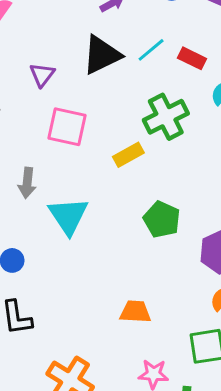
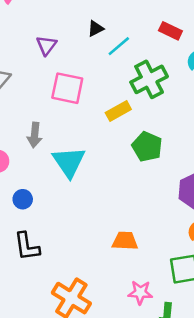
cyan line: (151, 50) -> (119, 46), moved
black triangle: (102, 55) -> (96, 29), size x0.5
green pentagon: (162, 219) -> (147, 147), moved

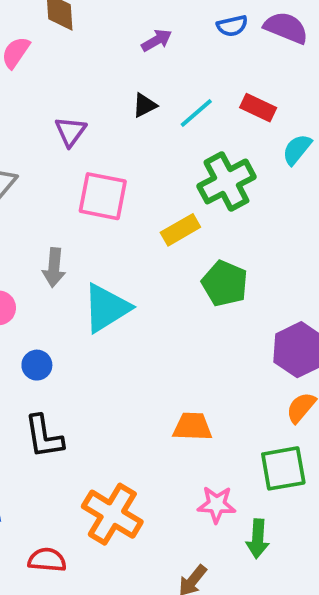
cyan line: (119, 46) -> (196, 113), moved
cyan triangle: (69, 162) -> (106, 308), turned 33

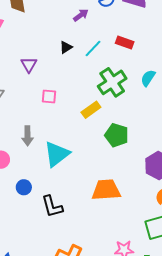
purple arrow: (157, 40) -> (81, 15), moved
cyan semicircle: (297, 149) -> (148, 78), moved
pink square: (103, 196) -> (49, 96), size x0.6
orange trapezoid: (192, 427) -> (106, 190), moved, size x1.4
black L-shape: (44, 437) -> (52, 206), moved

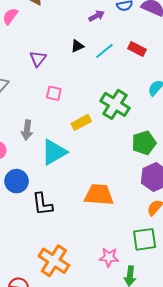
green cross: (112, 82) -> (115, 104), moved, turned -32
yellow rectangle: (91, 110) -> (81, 122), moved
green pentagon: (117, 135) -> (144, 143), moved, turned 30
blue circle: (24, 187) -> (17, 181), size x1.5

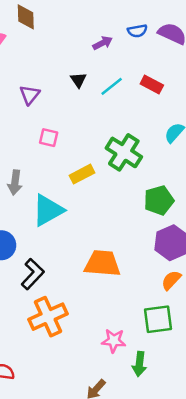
black triangle: (77, 46) -> (78, 80), turned -40
black L-shape: (42, 204) -> (33, 274), turned -130
orange cross: (54, 261) -> (48, 317), moved, turned 32

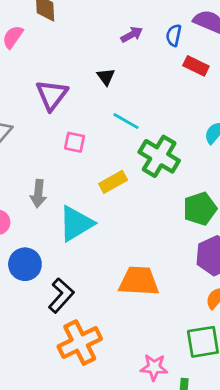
blue semicircle: (137, 31) -> (174, 35), moved, turned 114
red rectangle: (152, 85) -> (196, 66), moved
cyan line: (112, 86) -> (126, 121), moved, turned 70
purple triangle: (30, 95) -> (52, 95), size x1.4

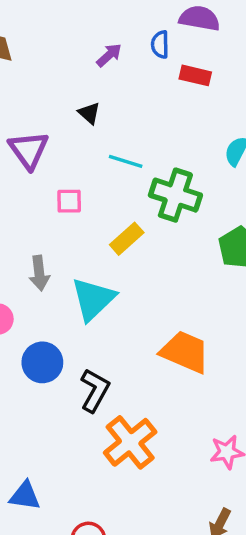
orange trapezoid: (139, 281) -> (185, 352), turned 33

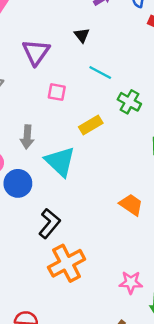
green cross: (175, 195) -> (129, 102), size x0.7
cyan triangle: (93, 299) -> (60, 161), turned -44
orange trapezoid: (185, 352) -> (131, 205), moved, size x0.7
blue circle: (42, 362) -> (18, 183), moved

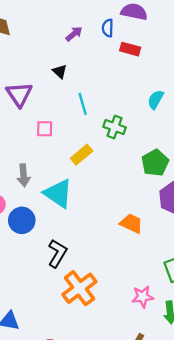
cyan line: (100, 73) -> (83, 104), turned 55

